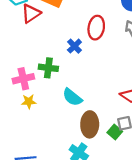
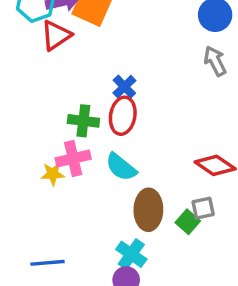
red ellipse: (96, 28) -> (123, 116), moved
pink cross: (23, 79) -> (73, 158), moved

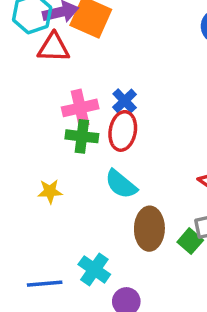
red triangle: (56, 35) -> (53, 48), turned 36
pink cross: (73, 158) -> (80, 108), moved
cyan cross: (131, 254) -> (94, 269), moved

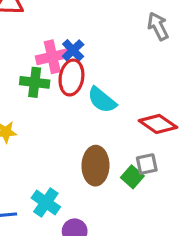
pink cross: (80, 108) -> (52, 57), moved
cyan semicircle: (121, 184) -> (102, 100), moved

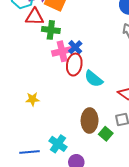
green cross: (35, 82) -> (51, 30), moved
green square: (132, 177) -> (106, 134), moved

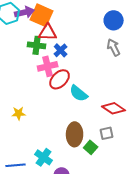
red triangle: (35, 17) -> (48, 32), moved
blue cross: (75, 47) -> (61, 50), moved
red ellipse: (74, 65) -> (60, 79), turned 35

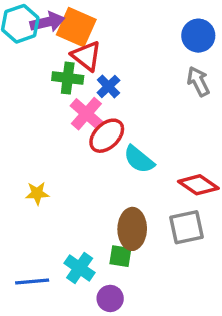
red triangle: (48, 32) -> (86, 56), turned 36
pink cross: (48, 66) -> (86, 114), turned -36
gray square: (107, 133) -> (186, 227), size x1.5
green square: (91, 147) -> (120, 256), moved, turned -32

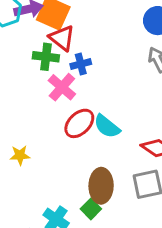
blue cross: (108, 86) -> (81, 64), turned 30
red ellipse: (107, 136) -> (79, 123), moved
green square: (120, 256) -> (91, 209), turned 36

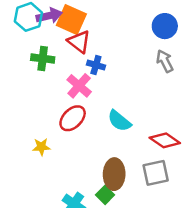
green cross: (46, 57) -> (43, 59), moved
blue cross: (81, 64) -> (96, 65), turned 30
red ellipse: (79, 123) -> (73, 118), moved

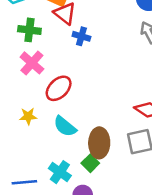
pink cross: (79, 86) -> (32, 63), moved
cyan semicircle: (119, 121) -> (65, 126), moved

